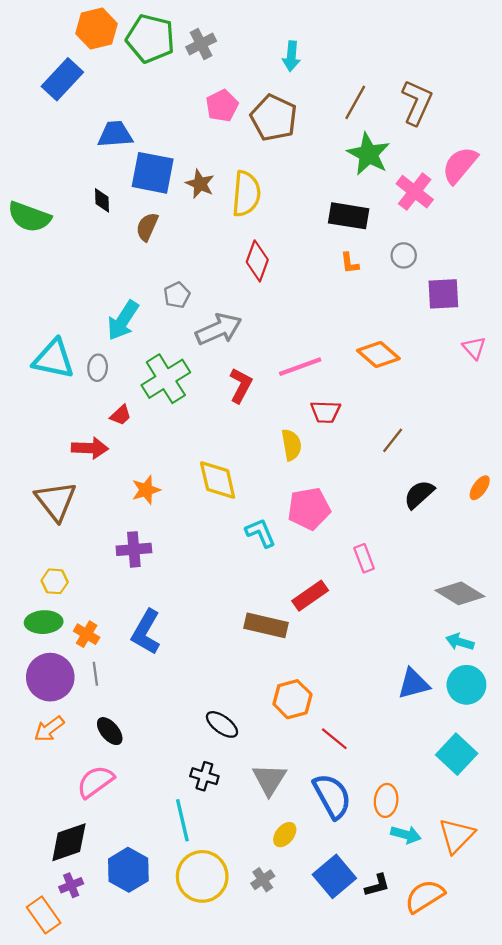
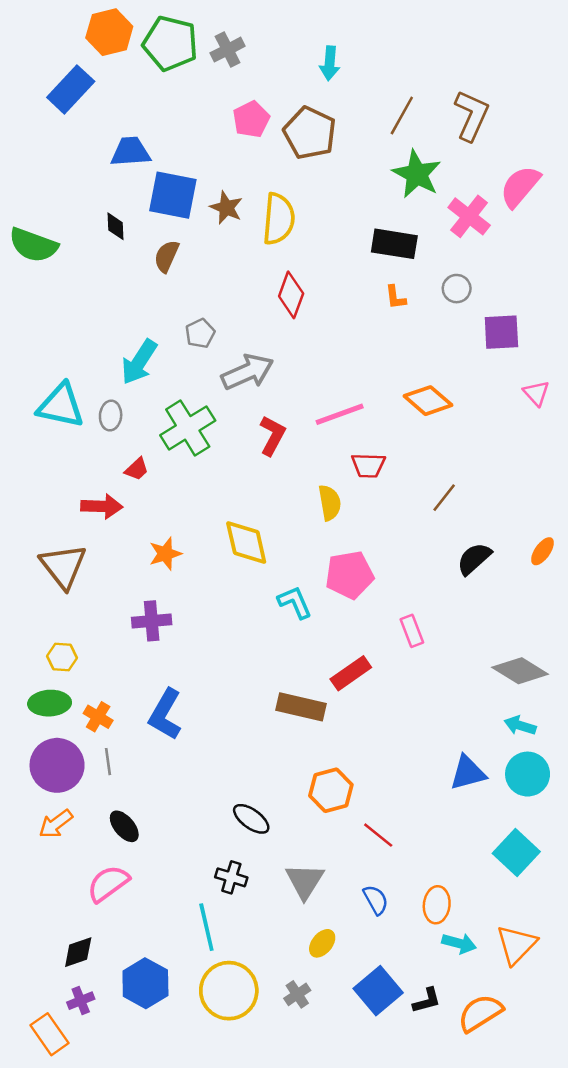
blue semicircle: (332, 796) -> (376, 900), size x0.6
black diamond: (69, 842) -> (78, 952), size x0.7

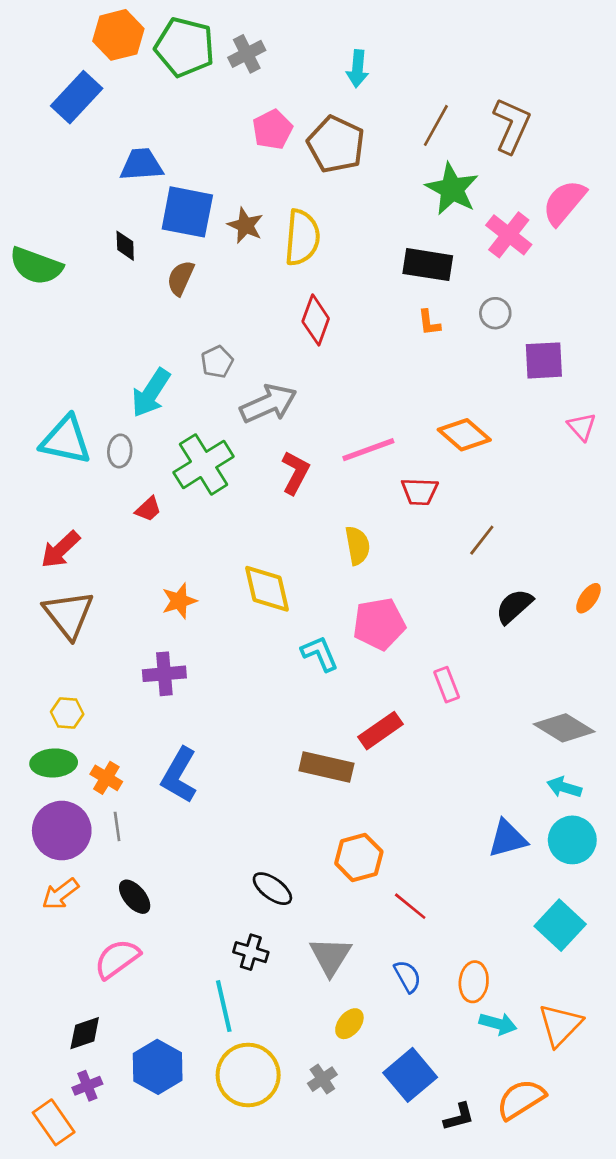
red trapezoid: (368, 465) -> (420, 491), moved
red arrow: (102, 506) -> (60, 550), moved, turned 135
black L-shape: (427, 1001) -> (459, 1117), moved

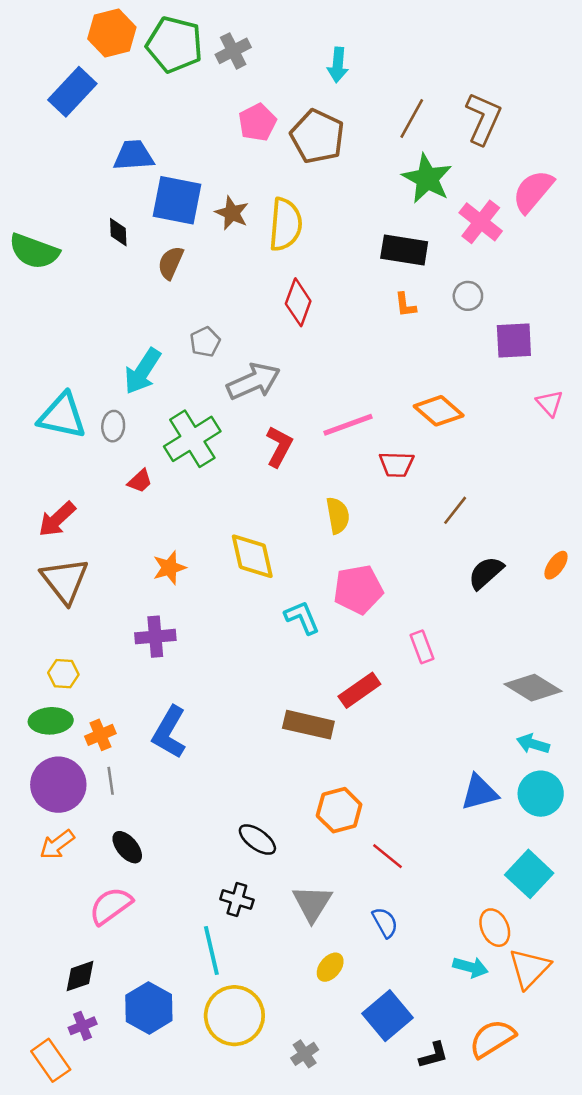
orange cross: (106, 778) -> (100, 735), turned 36
orange ellipse: (474, 982) -> (495, 928), moved, turned -30
gray cross: (322, 1079) -> (305, 1054), moved

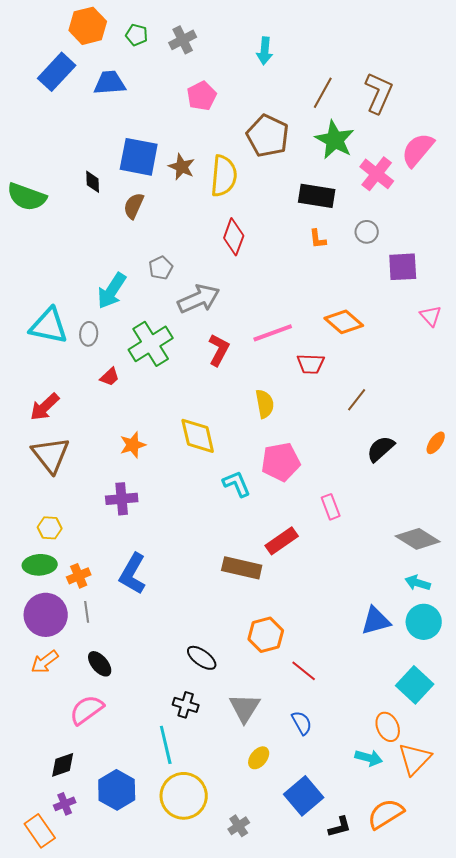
green pentagon: (174, 45) -> (137, 35), size x0.5
brown pentagon: (317, 136) -> (268, 136), moved
blue trapezoid: (134, 156) -> (110, 83), moved

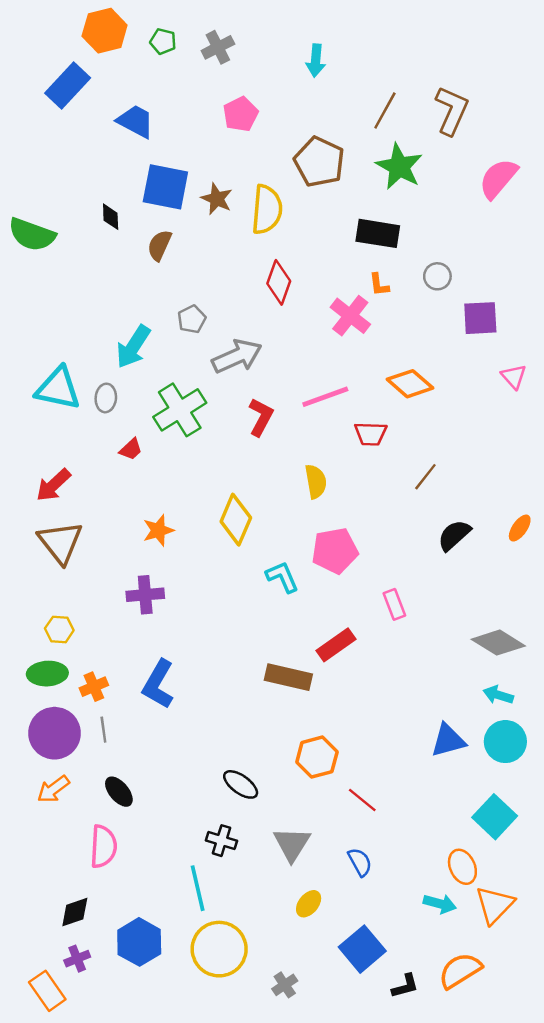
blue trapezoid: (110, 83) -> (136, 121), moved, turned 32
pink cross: (377, 174) -> (350, 316), moved
yellow diamond: (198, 436) -> (236, 520), turned 36
pink semicircle: (87, 710) -> (103, 846), turned 129

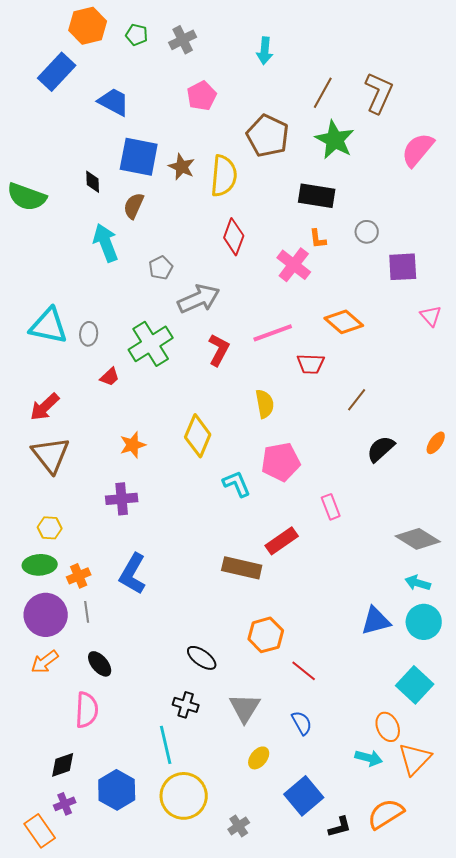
cyan arrow: (133, 347) -> (106, 243), moved, turned 126

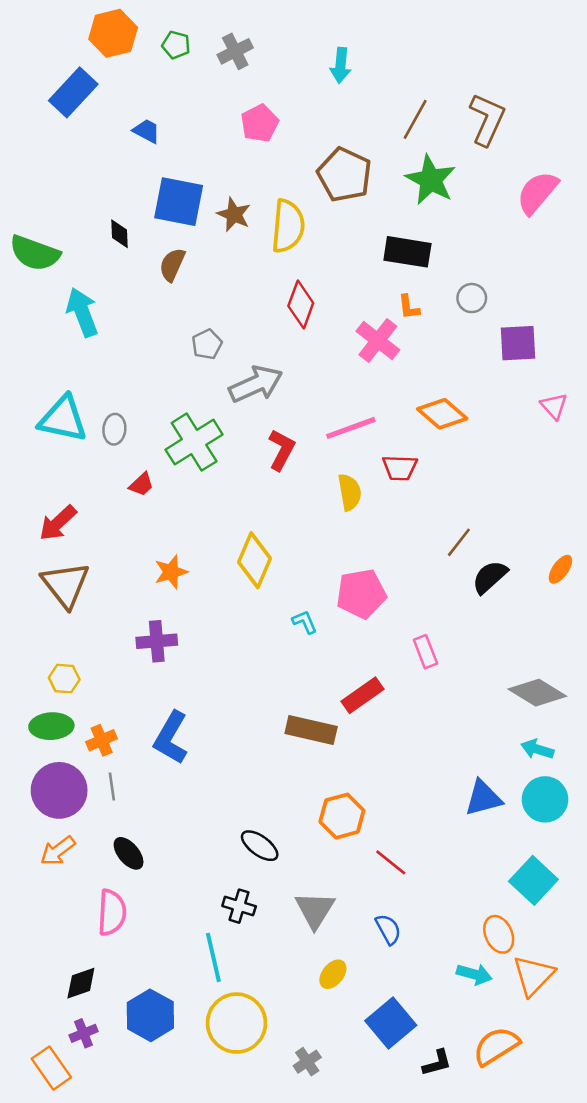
blue trapezoid: (114, 102) -> (147, 131), size x0.7
cyan arrow: (106, 243) -> (82, 312), moved
brown line: (357, 400) -> (459, 542), moved
yellow semicircle: (265, 404) -> (350, 492), moved
cyan L-shape: (237, 484) -> (305, 622), size x0.7

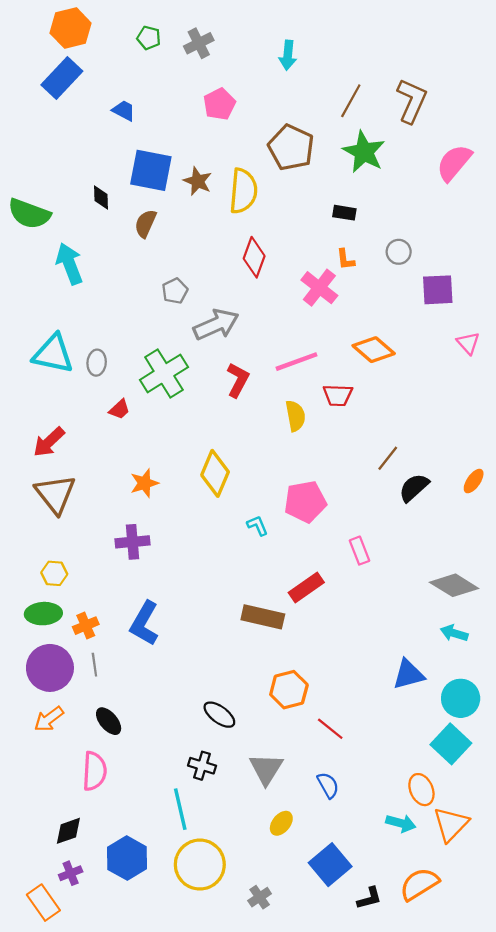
orange hexagon: (113, 33) -> (71, 28), moved
black rectangle: (407, 252) -> (344, 213), size x0.6
cyan circle: (545, 799) -> (461, 698), moved

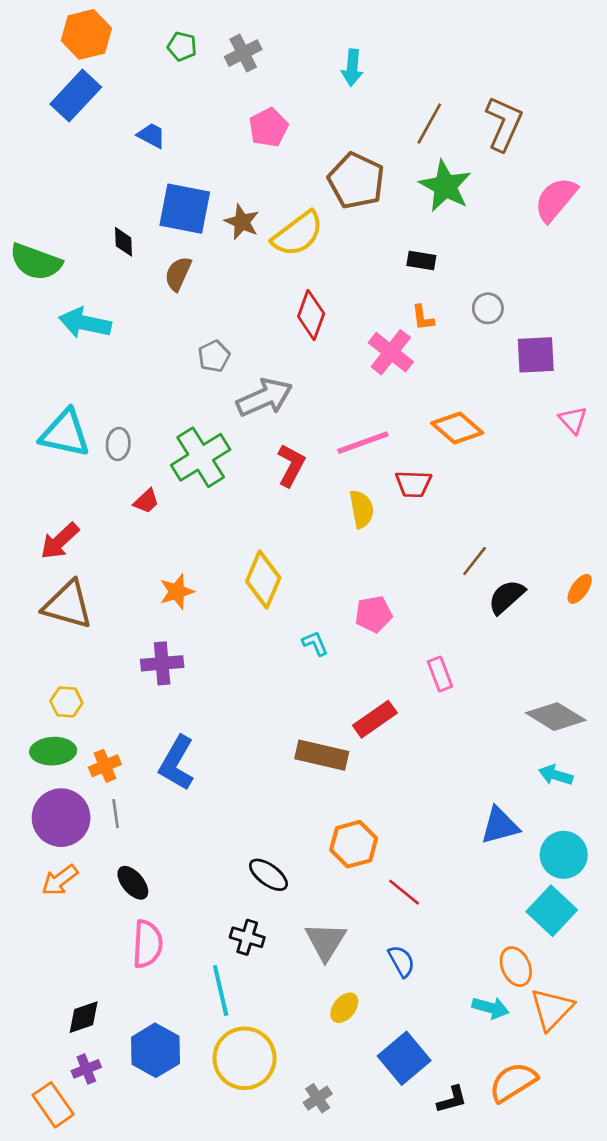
yellow semicircle: (243, 191) -> (298, 234), turned 48
cyan arrow: (69, 264) -> (85, 323), turned -57
brown triangle: (55, 494) -> (68, 605), turned -36
pink pentagon: (305, 502) -> (374, 614), size x0.7
pink semicircle: (94, 771) -> (147, 944), moved

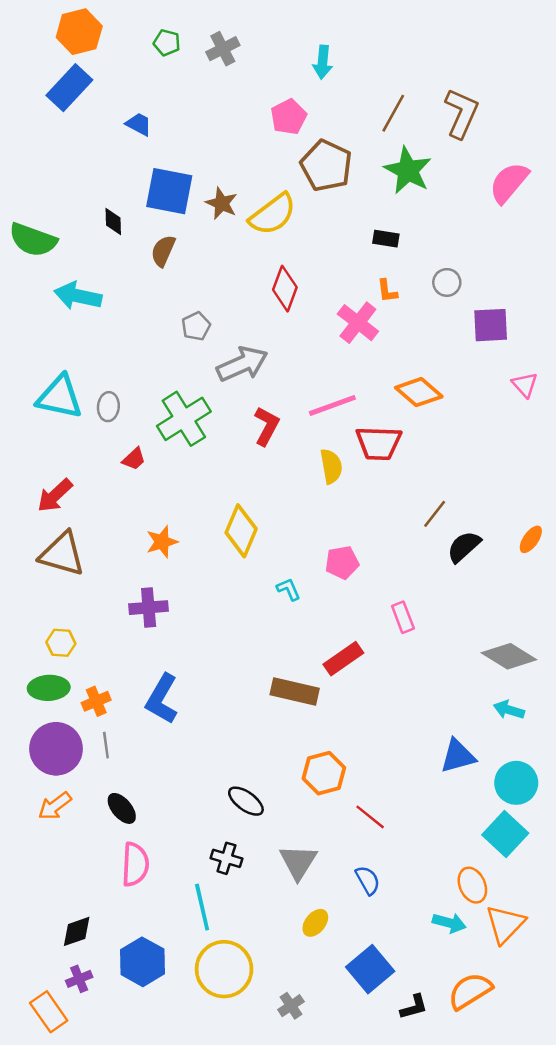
pink pentagon: (268, 127) -> (289, 117), moved
red trapezoid: (413, 484) -> (379, 443), size x1.4

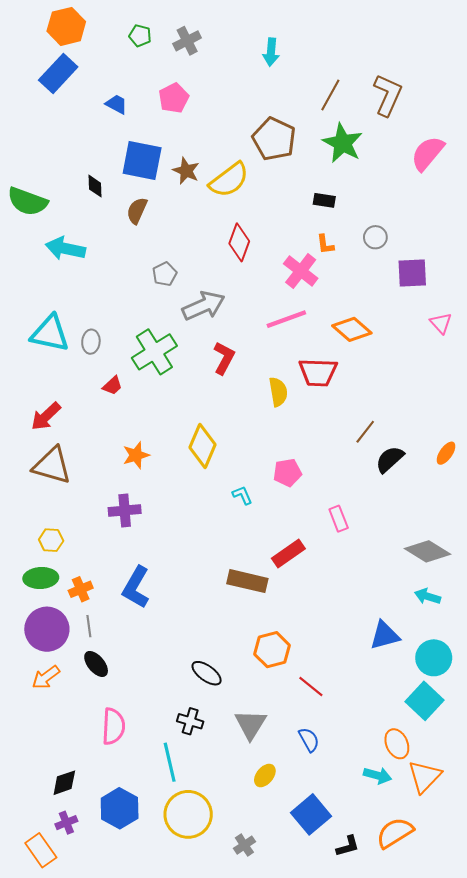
pink pentagon: (289, 117) -> (174, 98), moved
pink line: (332, 405) -> (286, 319), moved
black ellipse: (122, 808) -> (96, 664), moved

